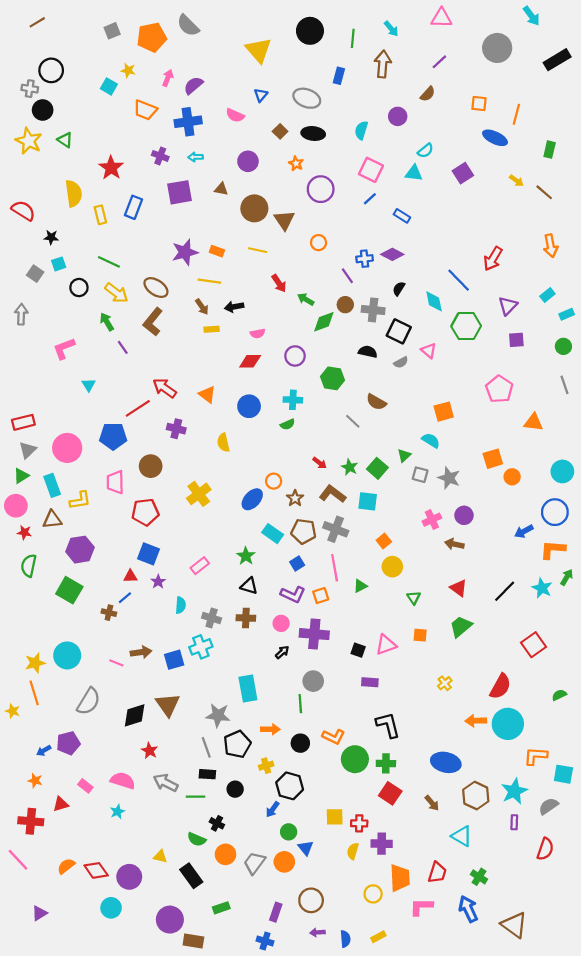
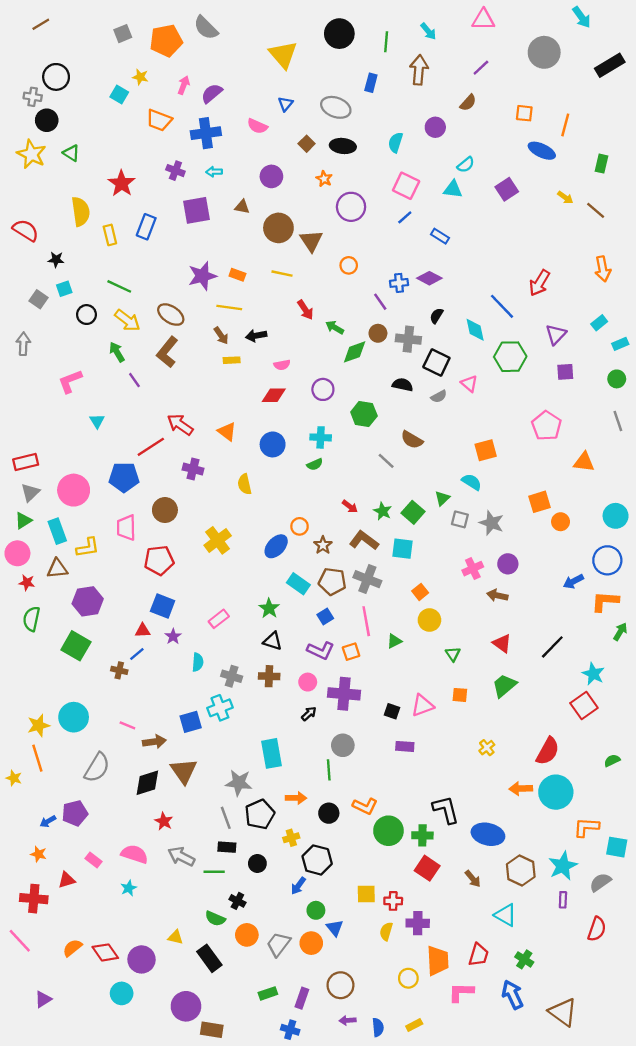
cyan star: (542, 588) -> (593, 674), moved
brown arrow: (141, 652) -> (154, 742), moved
black L-shape: (388, 725) -> (446, 810), moved
green rectangle: (221, 908) -> (268, 993), moved

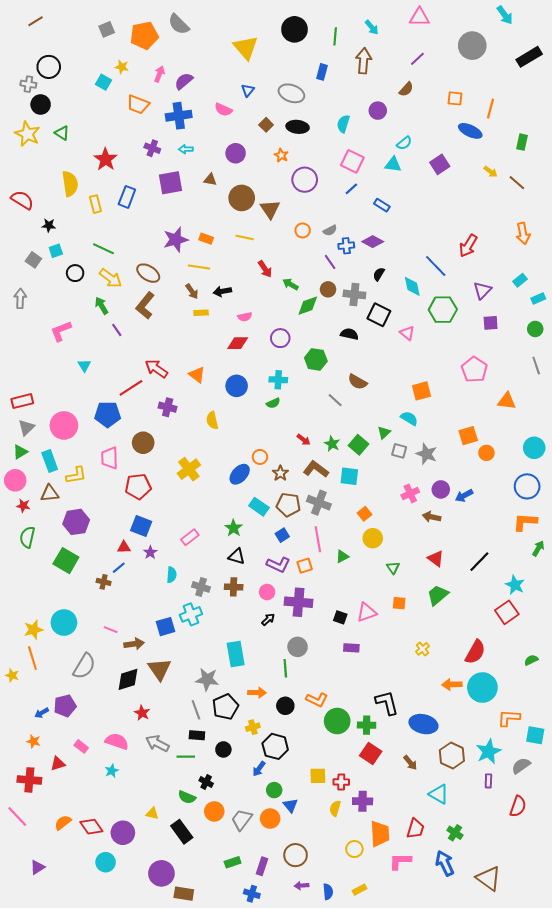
gray semicircle: (439, 396) -> (330, 230), moved
blue arrow: (573, 581) -> (464, 496), moved

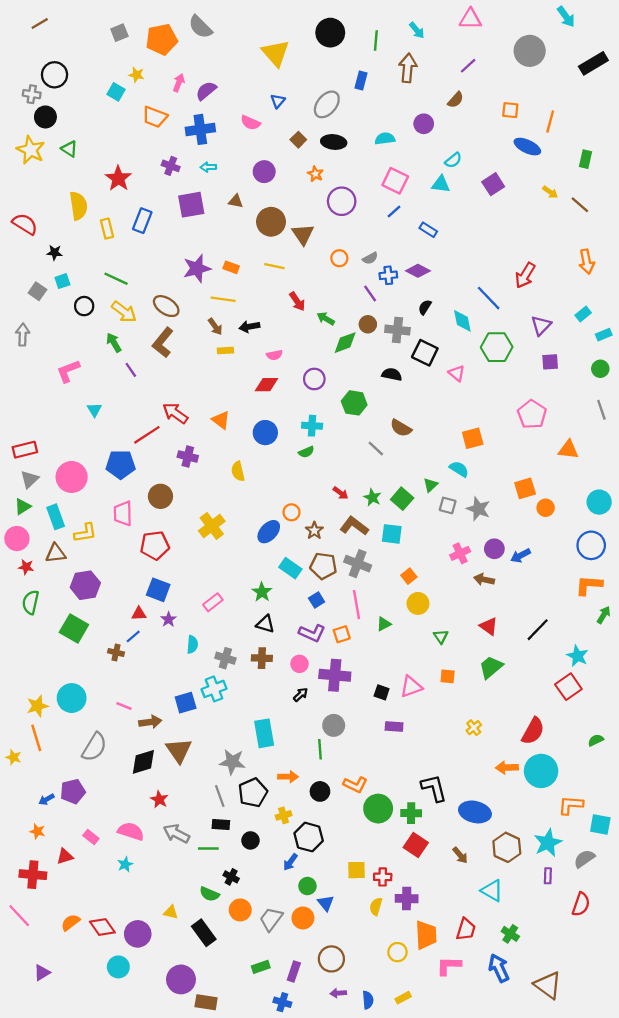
gray ellipse: (291, 93) -> (327, 104), turned -70
cyan semicircle: (343, 124) -> (385, 139), turned 66

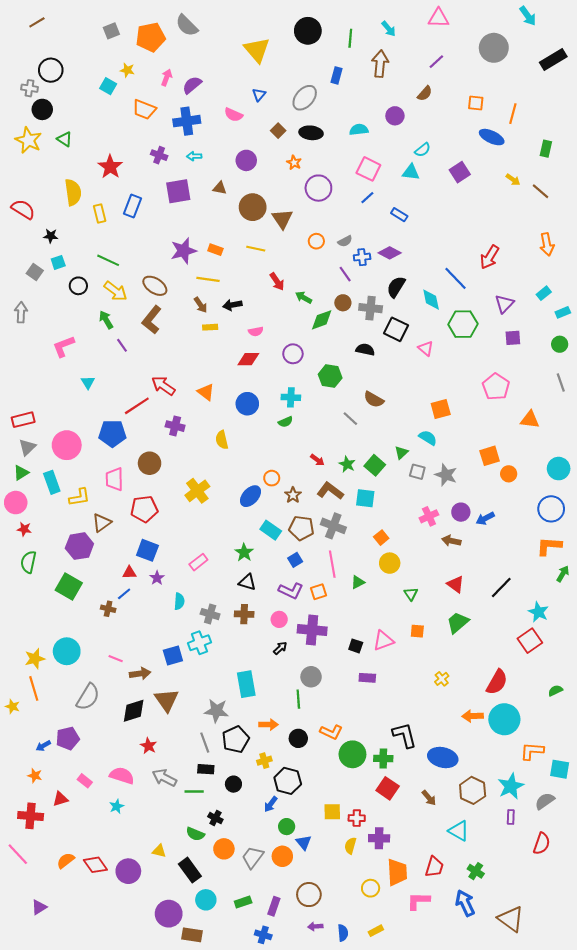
black semicircle: (425, 307) -> (396, 287), size x1.5
brown triangle: (56, 553) -> (102, 523), moved, turned -30
cyan circle: (118, 967) -> (206, 900), moved

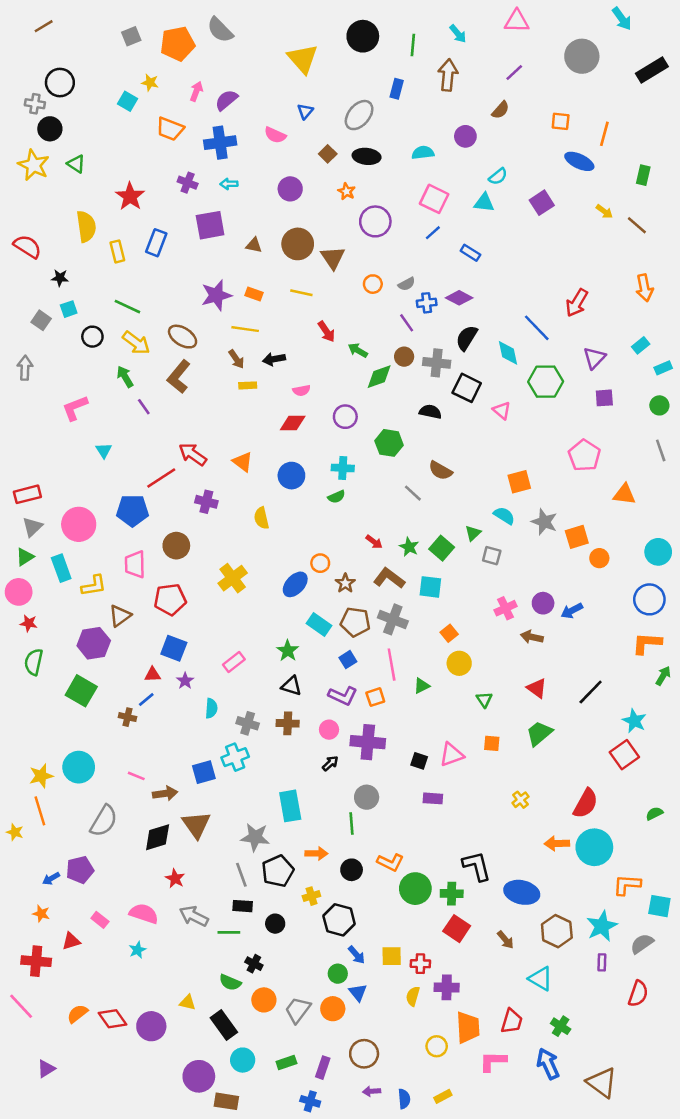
brown triangle: (220, 188) -> (254, 245), moved
gray star: (446, 475) -> (544, 522), moved
blue arrow: (271, 804) -> (357, 955), moved, turned -77

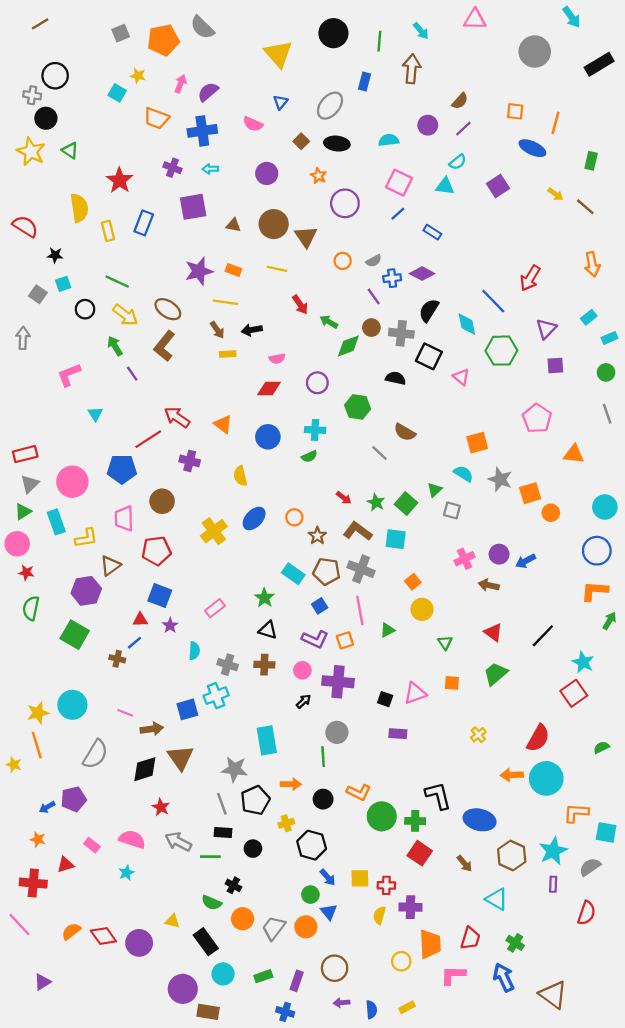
purple line: (514, 73) -> (463, 129), moved
blue ellipse: (295, 584) -> (254, 518), moved

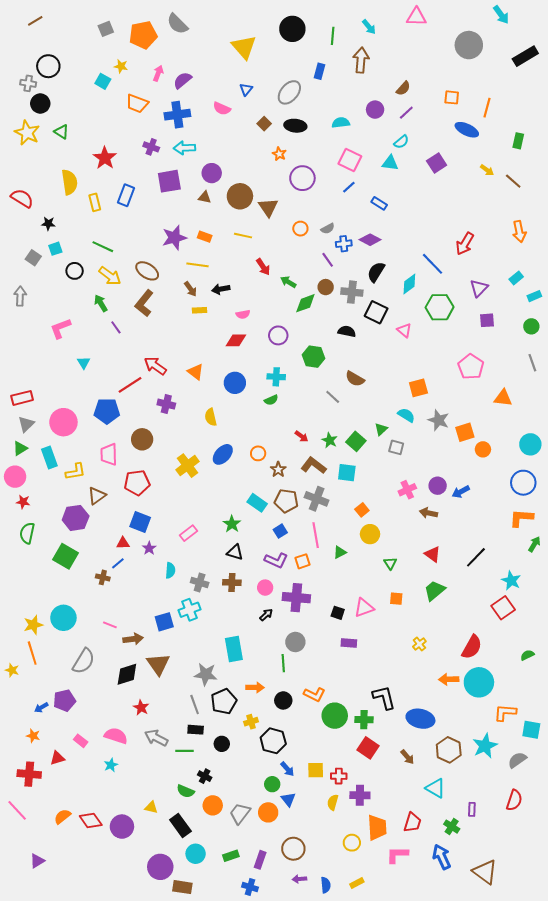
cyan arrow: (210, 169) -> (184, 148), size x1.5
purple circle: (267, 173) -> (212, 173), moved
cyan diamond: (467, 324) -> (409, 284), turned 65
purple rectangle: (553, 884) -> (472, 809), moved

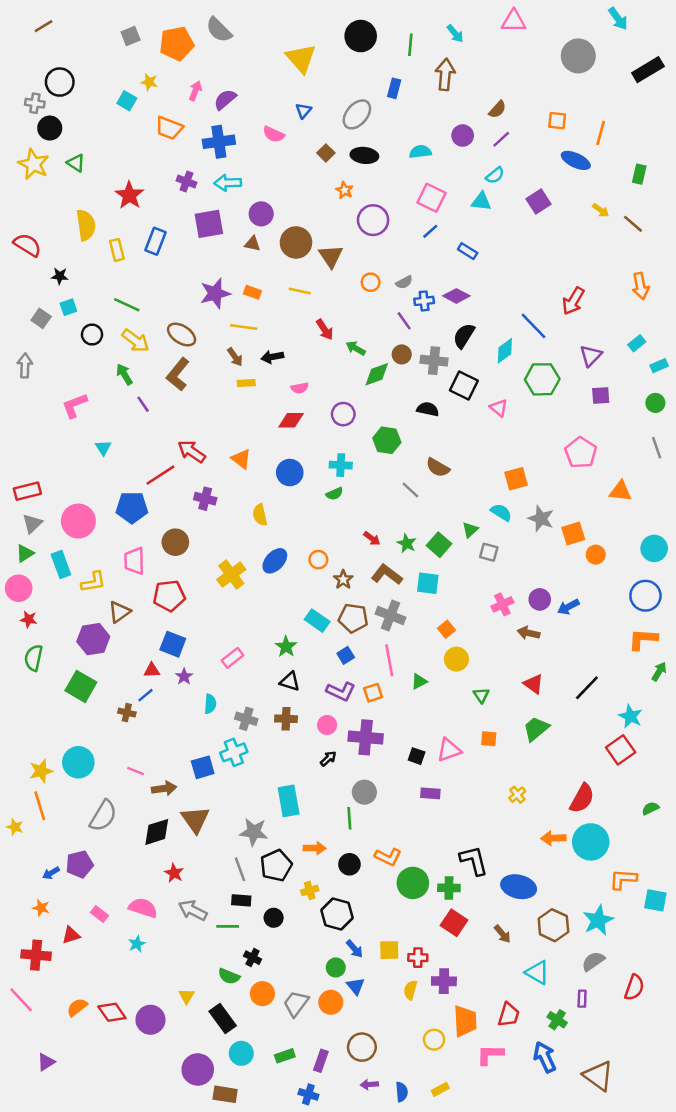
gray semicircle: (517, 760) -> (593, 961), moved
yellow triangle: (151, 807) -> (187, 996), turned 48

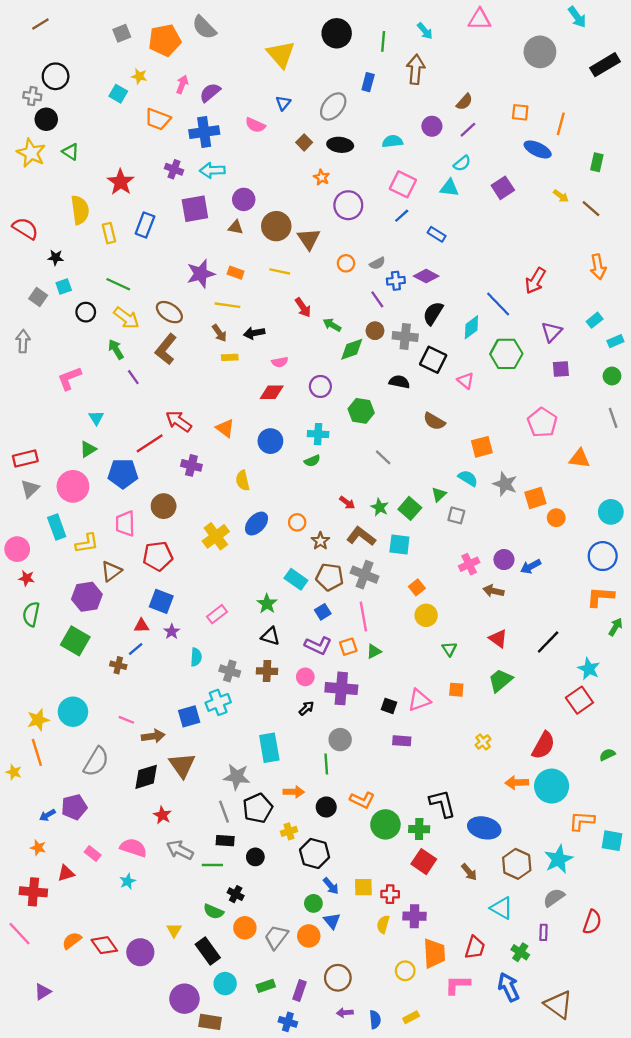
brown semicircle: (438, 468) -> (434, 421), moved
green triangle: (25, 553) -> (88, 449), moved
green triangle: (419, 681) -> (374, 651), moved

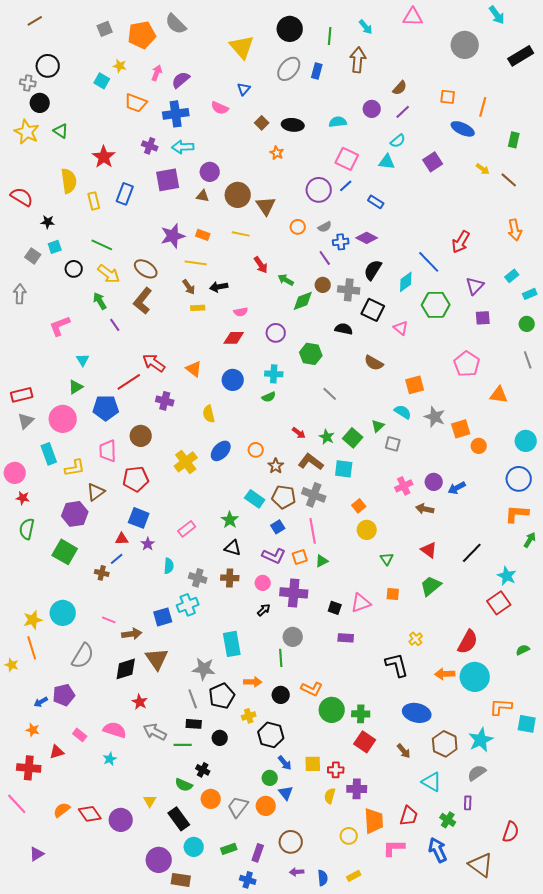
gray ellipse: (333, 106) -> (289, 69), moved
purple circle: (348, 205) -> (319, 190), moved
black L-shape: (442, 804) -> (397, 665), moved
red semicircle: (592, 922) -> (511, 832), moved

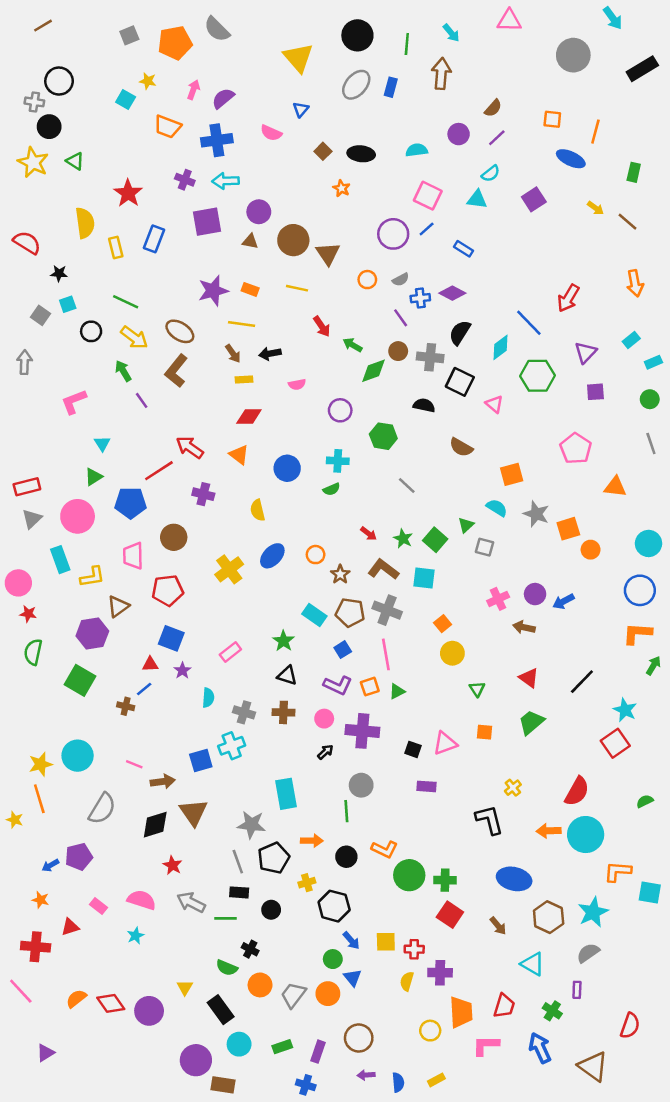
red diamond: (234, 338) -> (249, 416), moved

